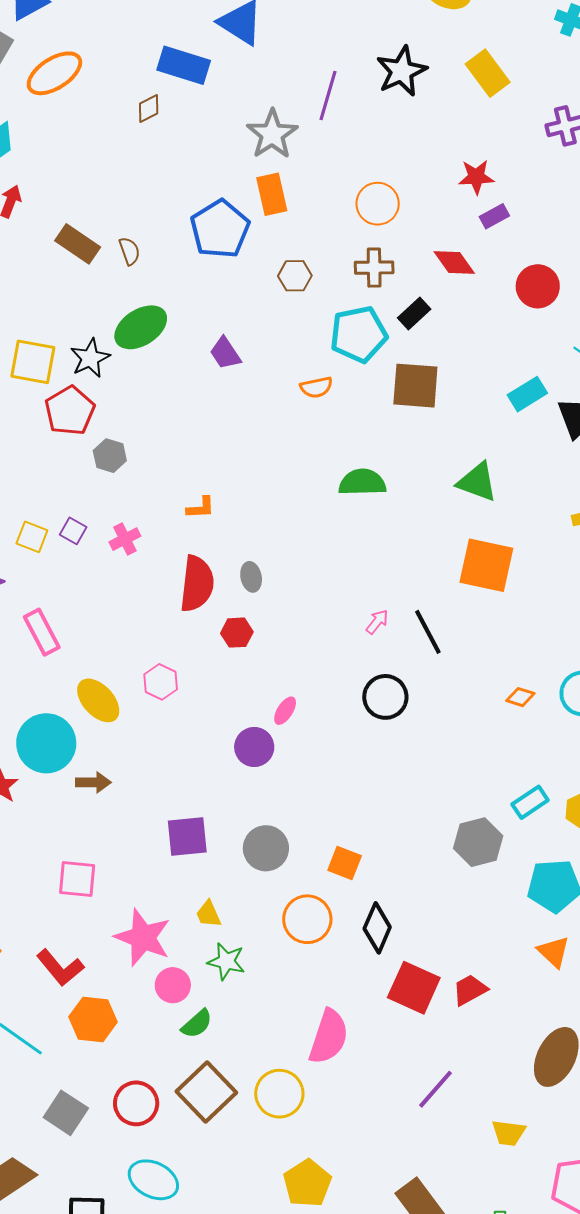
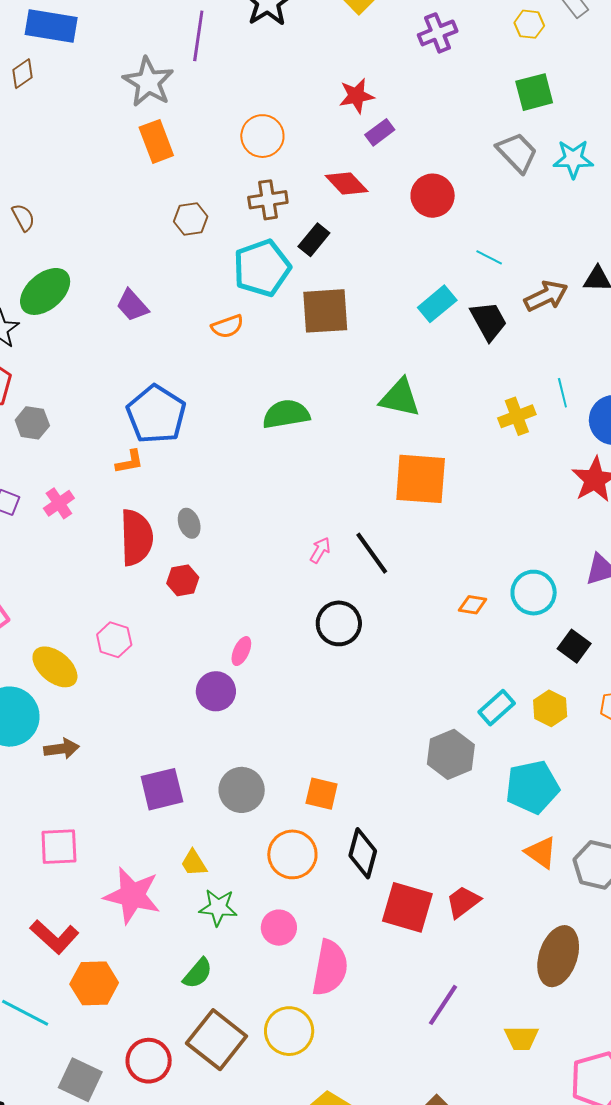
blue pentagon: (220, 229) -> (156, 414), moved
pink circle: (173, 985) -> (279, 928), moved

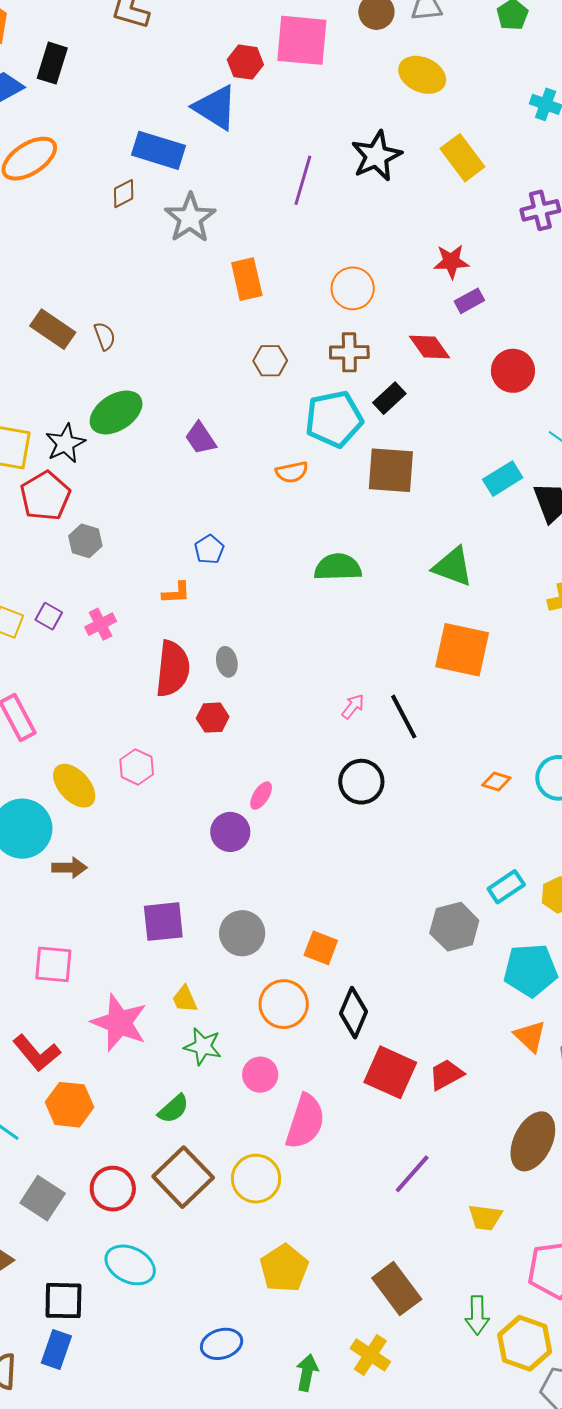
gray star: (148, 82) -> (190, 218), moved
blue pentagon: (156, 414) -> (209, 549), size x0.5

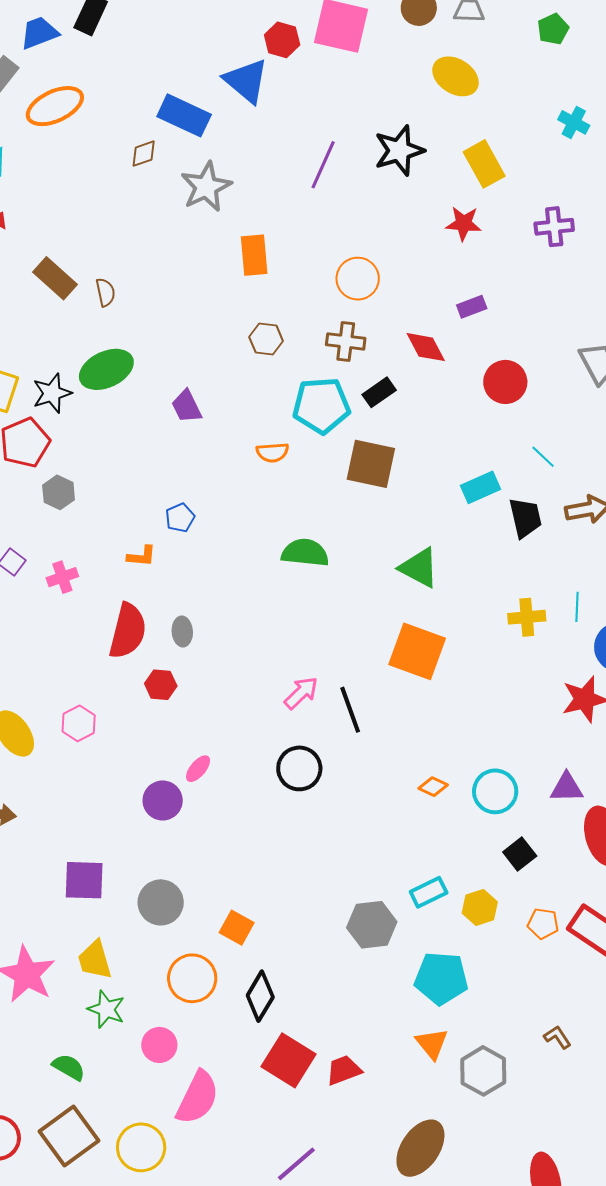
red star: (451, 261) -> (464, 223), moved
pink arrow: (353, 706) -> (301, 693), size x1.4
yellow trapezoid: (185, 999) -> (95, 960), size x1.4
green semicircle: (173, 1109) -> (69, 1067), turned -116

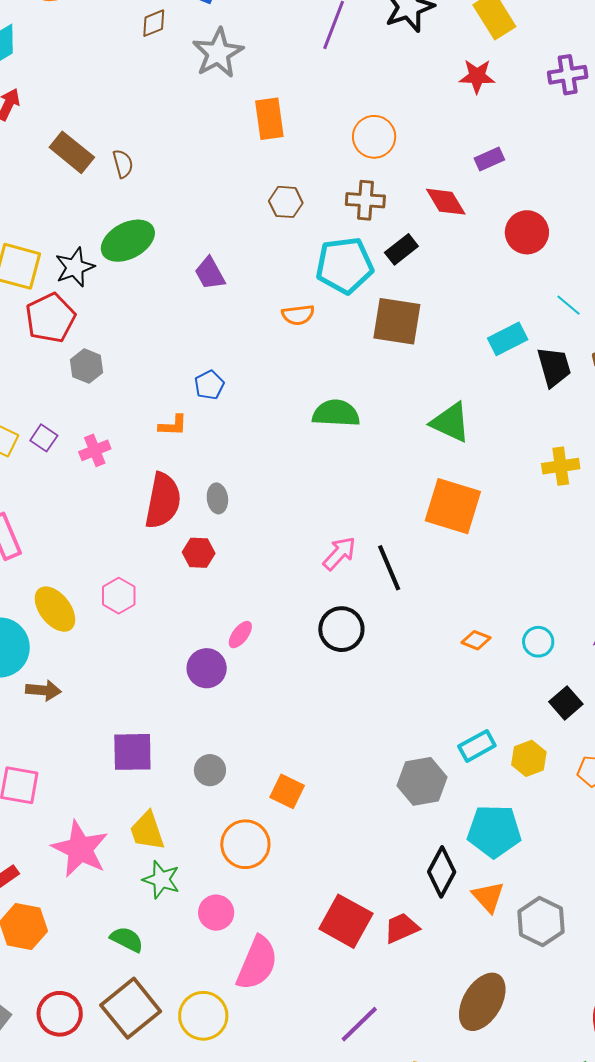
cyan circle: (495, 791) -> (538, 642), size x0.7
gray circle: (161, 902) -> (210, 770), size x0.7
black diamond: (260, 996) -> (442, 872), moved

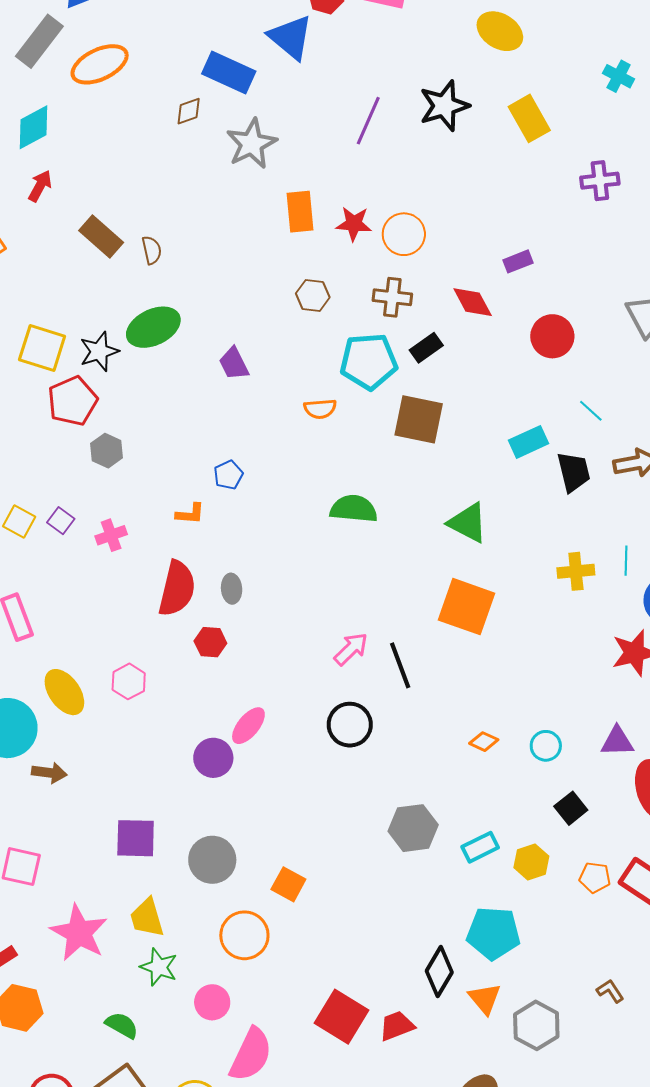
red star: (477, 76) -> (354, 224), moved
pink ellipse: (240, 635) -> (248, 726), size x1.4
gray circle: (210, 770) -> (212, 860), size x1.5
gray hexagon: (422, 781) -> (413, 828), moved

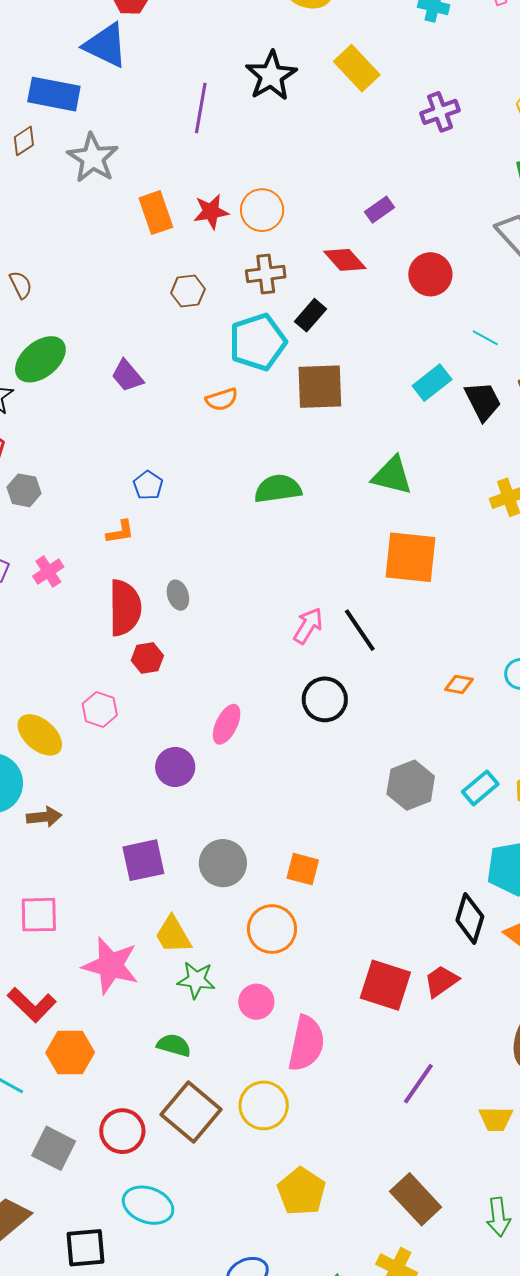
red hexagon: (210, 642) -> (147, 658), moved
purple circle: (213, 758) -> (175, 767), moved

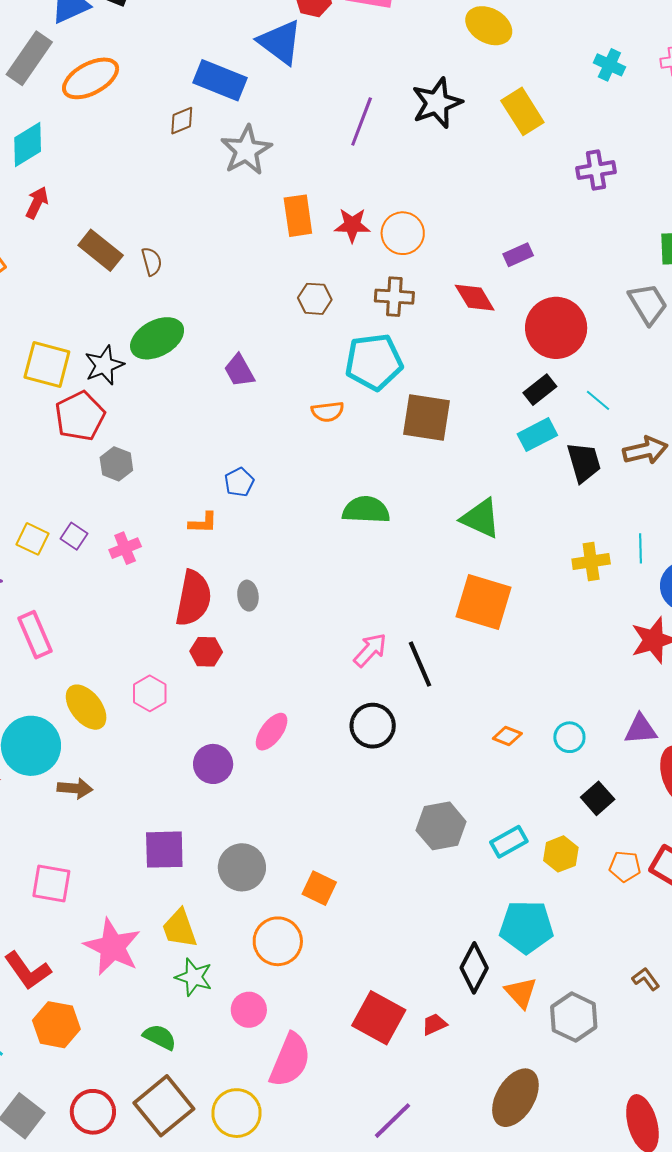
red circle: (430, 274) -> (556, 328), size x1.4
black rectangle: (311, 315) -> (540, 390), moved
red trapezoid: (441, 981) -> (434, 1024), size x0.7

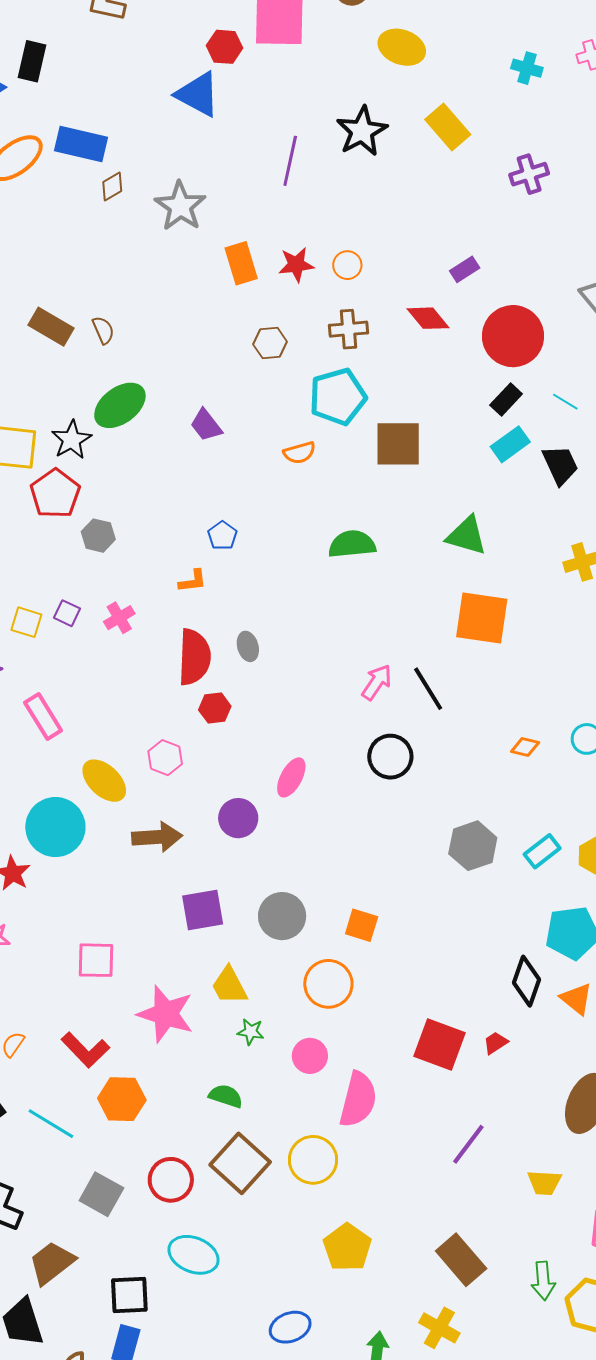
blue rectangle: (220, 80) -> (81, 144), moved
orange circle: (403, 233) -> (347, 265), size x0.7
brown arrow: (75, 788) -> (157, 837), moved, size x1.4
green star: (194, 977) -> (251, 1032), size x0.7

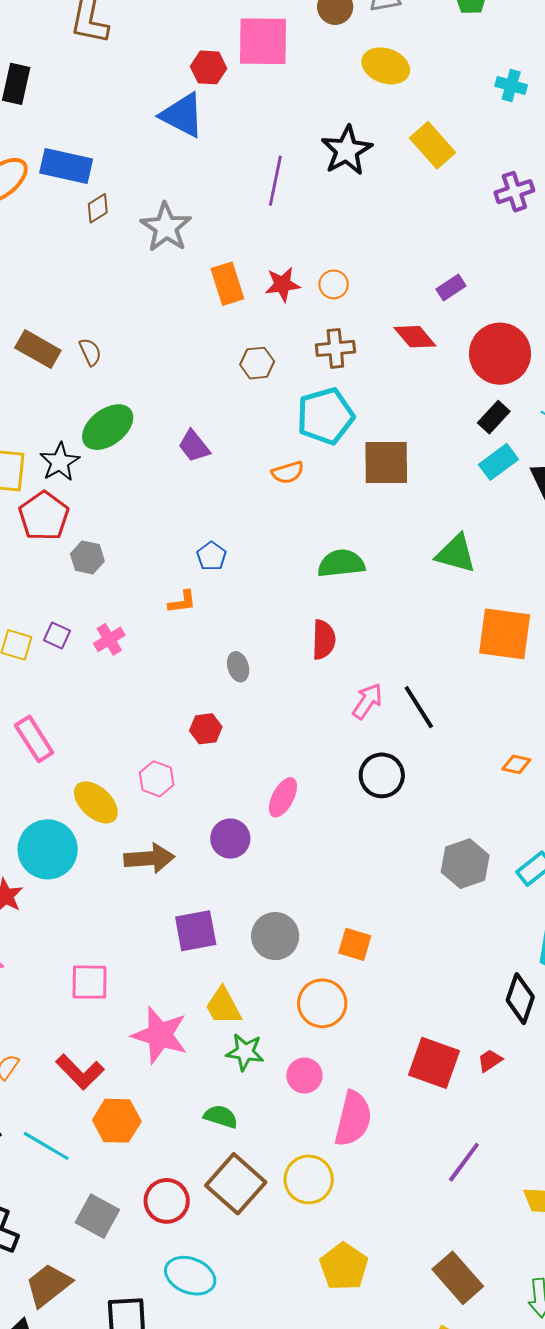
orange square: (482, 618) -> (505, 634), moved
red semicircle: (194, 657) -> (324, 640), moved, size x0.7
green star: (251, 1032) -> (245, 1052), size x1.4

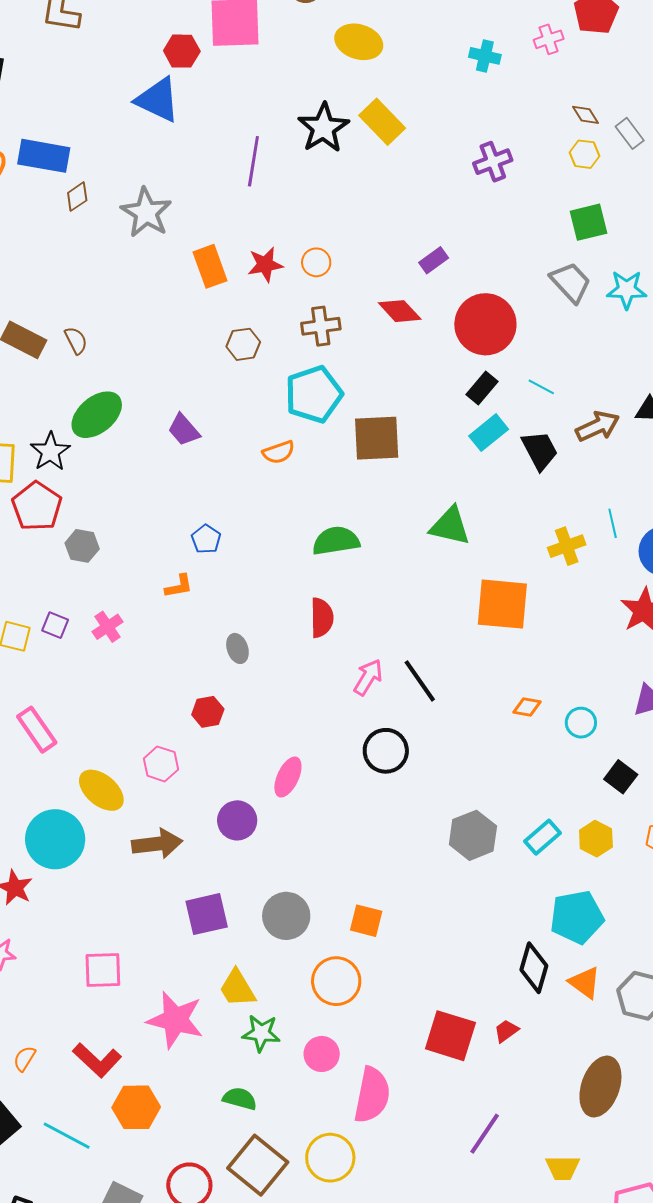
yellow rectangle: (433, 145) -> (382, 122), moved
orange diamond: (516, 764) -> (527, 707), moved

